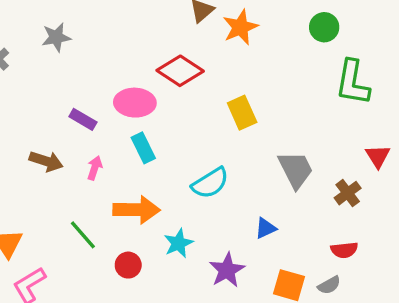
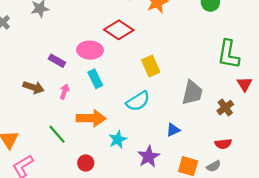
green L-shape: (353, 82) -> (229, 54), moved
yellow rectangle: (242, 113) -> (151, 66), moved
gray trapezoid: (296, 170) -> (192, 93), turned 40
red circle: (128, 265) -> (86, 163), moved

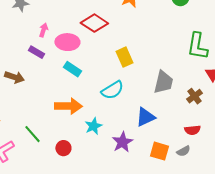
cyan rectangle: (95, 79) -> (72, 69), turned -30
pink arrow: (64, 92) -> (43, 30), moved
blue triangle: (173, 130) -> (145, 117), size x1.5
green line: (57, 134) -> (32, 134), moved

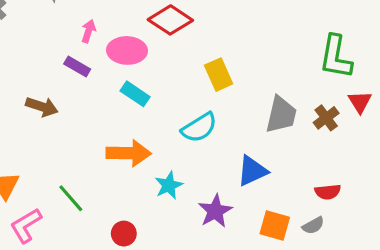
brown cross: (194, 96) -> (326, 118), moved
red circle: (63, 148) -> (124, 234), moved

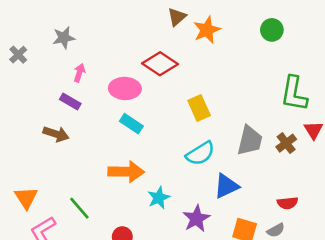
pink arrow: (88, 31) -> (79, 73), moved
purple rectangle: (77, 67) -> (70, 101), moved
cyan semicircle: (199, 128) -> (200, 153), moved

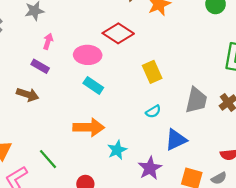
cyan semicircle: (200, 153) -> (153, 112), size x0.6

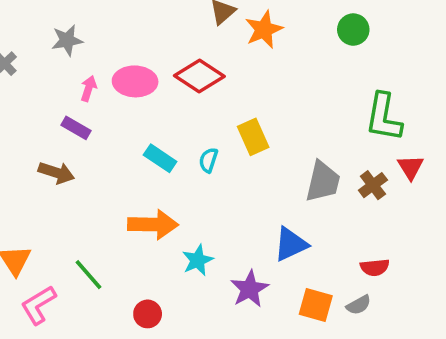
pink ellipse: (88, 55) -> (135, 81), moved
cyan semicircle: (153, 112) -> (208, 160), moved, turned 140

